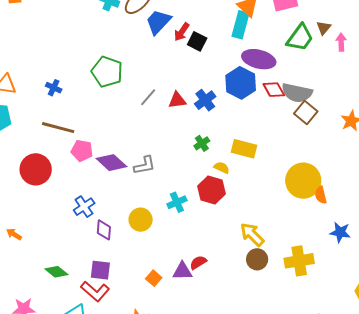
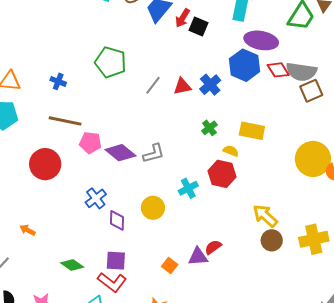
brown square: (306, 112) -> (311, 91), turned 30

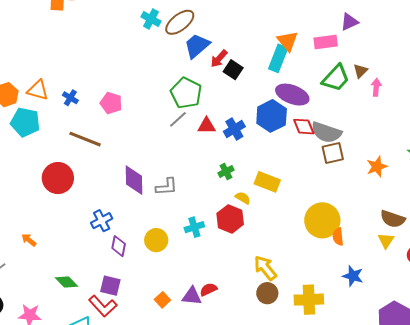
green pentagon: (111, 62) -> (186, 93), moved
blue cross: (58, 81) -> (70, 98), moved
pink pentagon: (90, 143) -> (111, 103), moved
purple diamond: (120, 153) -> (134, 180), turned 40

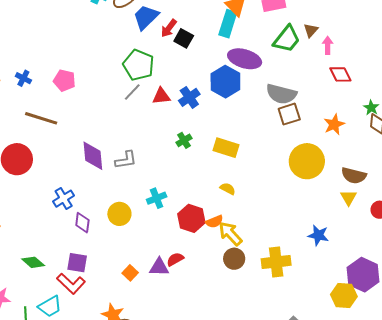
red diamond: (304, 127) -> (340, 74), moved
yellow semicircle: (243, 198) -> (228, 189), moved
red hexagon: (230, 219) -> (191, 218), moved
yellow circle: (322, 220) -> (307, 161), moved
orange semicircle: (338, 237) -> (214, 222), moved, turned -102

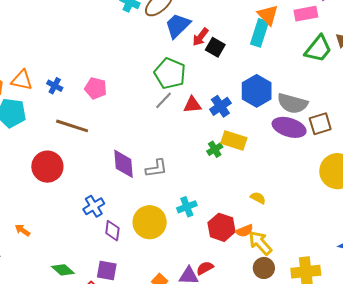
purple ellipse: (245, 59) -> (289, 127), moved
gray semicircle: (281, 94) -> (292, 103), moved
yellow rectangle: (226, 148) -> (234, 140), moved
yellow circle: (119, 214) -> (150, 222), size x1.4

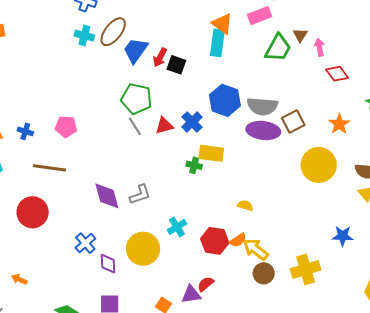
gray line: (163, 100) -> (135, 126), turned -66
green cross: (215, 149) -> (194, 165), turned -35

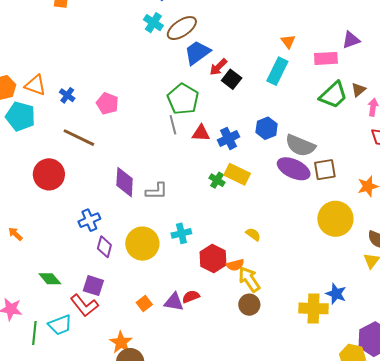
orange triangle: (222, 24) -> (288, 41), moved, size x0.7
blue hexagon: (225, 100) -> (267, 128), size x0.7
yellow cross: (306, 269) -> (313, 308), moved

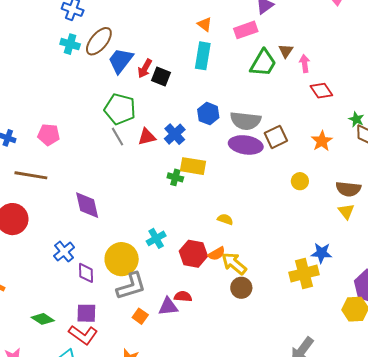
gray L-shape: (157, 191) -> (131, 286), moved, size x1.4
yellow circle: (335, 219) -> (300, 181), size x0.5
red semicircle: (191, 297) -> (183, 296), turned 42

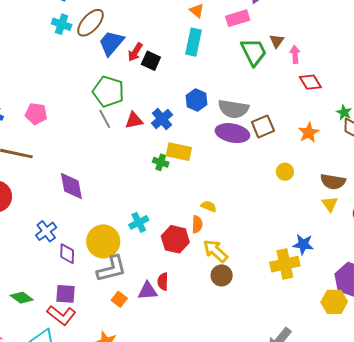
green trapezoid: (263, 63) -> (254, 52), turned -60
orange semicircle: (217, 254) -> (197, 224), moved, turned -60
red semicircle: (183, 296) -> (163, 282), turned -96

